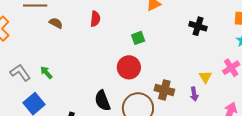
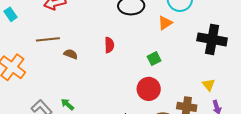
black cross: (198, 26) -> (212, 39), size x1.6
yellow triangle: (205, 77) -> (209, 85), moved

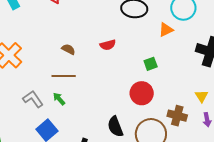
brown line: (48, 39) -> (64, 76), moved
red semicircle: (109, 45) -> (108, 45), turned 70

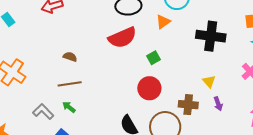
red semicircle: (108, 45) -> (122, 38), moved, size x1.8

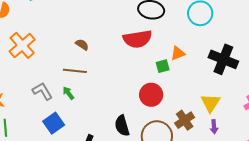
orange triangle: (163, 22) -> (178, 53), moved
yellow triangle: (209, 82) -> (211, 103), size x1.5
brown cross: (188, 105) -> (185, 120), turned 36

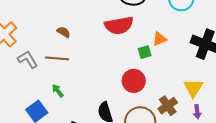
gray L-shape: (42, 91) -> (28, 59), moved
green arrow: (68, 93) -> (58, 91), moved

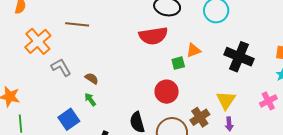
brown semicircle: (64, 32) -> (92, 78), moved
brown line: (57, 58) -> (77, 24), moved

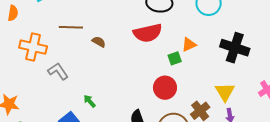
orange cross: (38, 41) -> (33, 47), turned -32
brown semicircle: (92, 78) -> (99, 42), moved

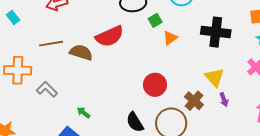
red semicircle: (148, 33) -> (110, 36), moved
brown semicircle: (99, 42) -> (81, 52), size x1.6
green square: (175, 58) -> (155, 20), moved

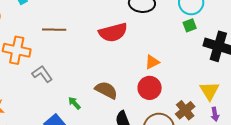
green square: (155, 20) -> (190, 25), moved
orange triangle: (170, 38) -> (152, 62), moved
brown semicircle: (81, 52) -> (106, 90), moved

